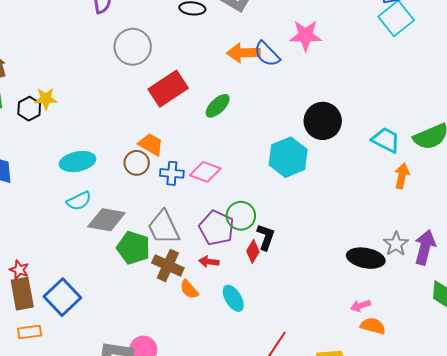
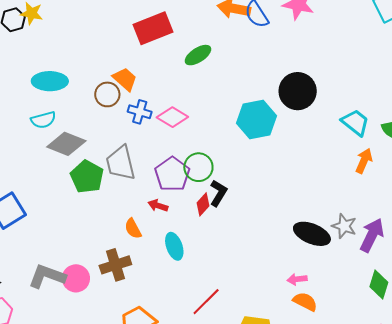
gray star: (396, 244) -> (344, 226), turned -30
brown cross: (168, 265) -> (115, 265), moved, turned 36

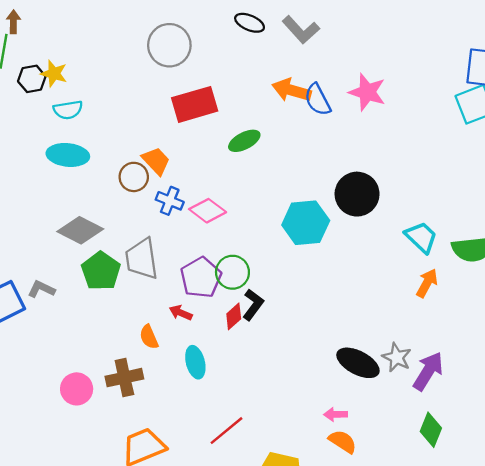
cyan semicircle: (43, 120) -> (68, 110), moved
gray L-shape: (47, 276) -> (41, 289), moved, size x0.6

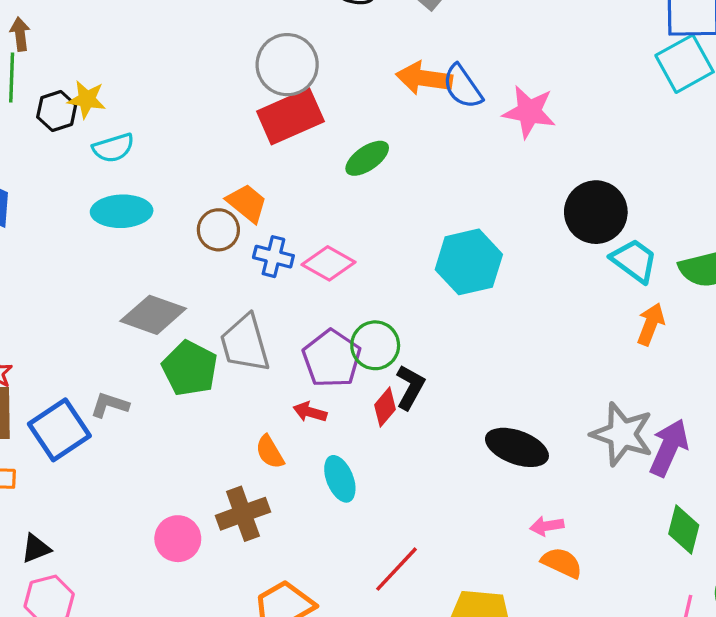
gray circle: (169, 45) -> (287, 65), moved
pink star: (367, 92) -> (529, 112), moved
black circle: (357, 194) -> (596, 212), moved
gray star: (397, 357) -> (622, 434), size x1.5
black ellipse: (358, 363) -> (517, 447), moved

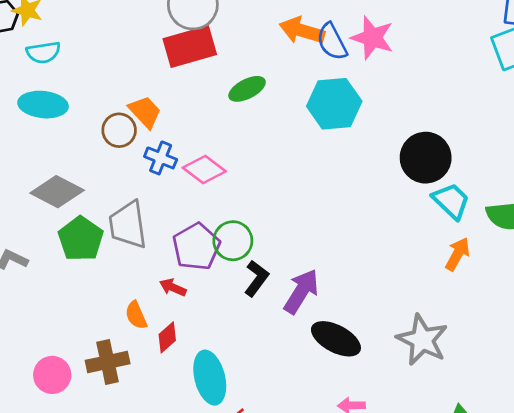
pink star: (529, 112) -> (372, 38), moved
cyan hexagon: (469, 262) -> (334, 104), moved
red diamond: (385, 407) -> (167, 337), moved
purple arrow: (669, 448) -> (301, 291), moved
cyan ellipse: (340, 479) -> (210, 378), moved, size x1.4

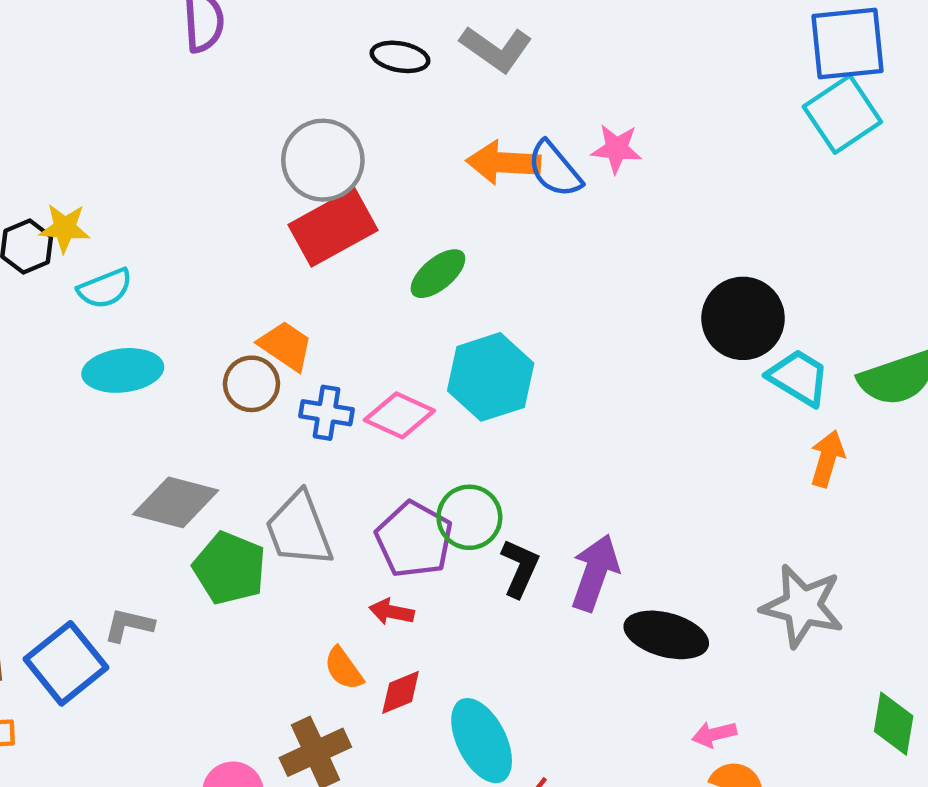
pink star: (372, 38) -> (617, 149), size x0.7
cyan hexagon: (334, 104) -> (491, 377), moved
red diamond: (167, 337) -> (401, 692), turned 32

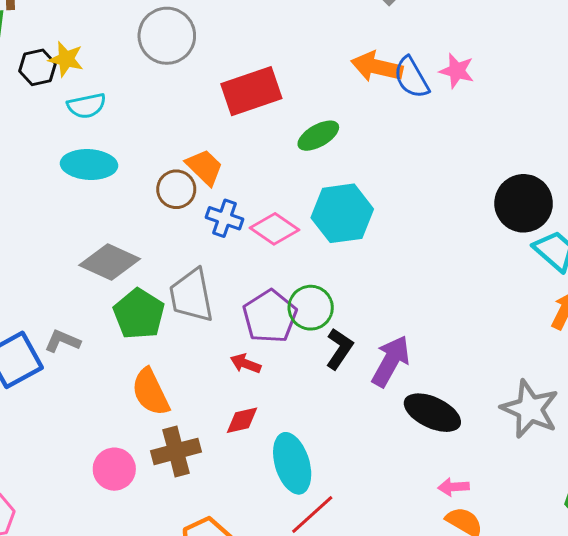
gray circle: (323, 160) -> (167, 36), moved
orange semicircle: (344, 669) -> (150, 392), moved, size x1.5

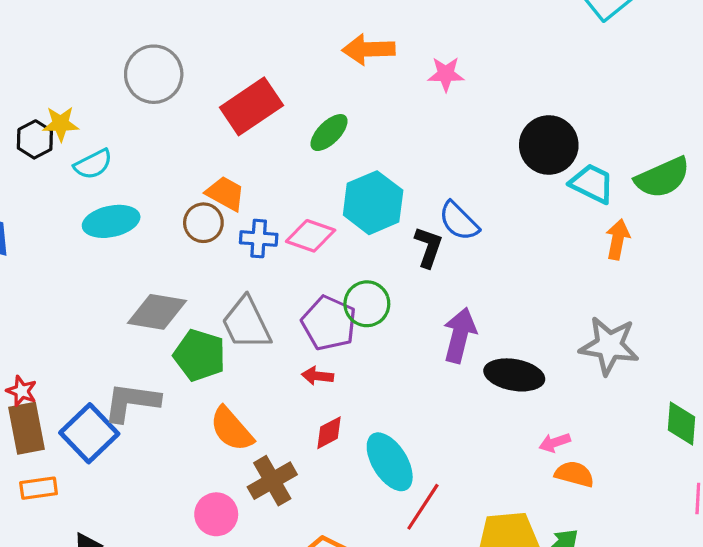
pink star: (457, 71) -> (446, 74), moved
blue semicircle: (411, 78) -> (459, 221), moved
gray L-shape: (62, 341) -> (132, 402), size x1.6
black L-shape: (339, 349) -> (428, 247), moved

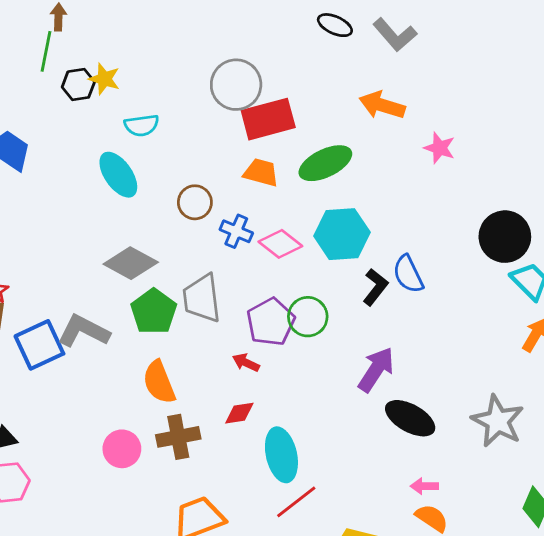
gray circle: (154, 74) -> (236, 85), moved
green ellipse: (329, 133) -> (325, 163), size x1.4
cyan semicircle: (93, 164) -> (142, 125), moved
orange trapezoid: (225, 194) -> (261, 172), moved, turned -33
cyan ellipse: (111, 221) -> (118, 175), turned 48

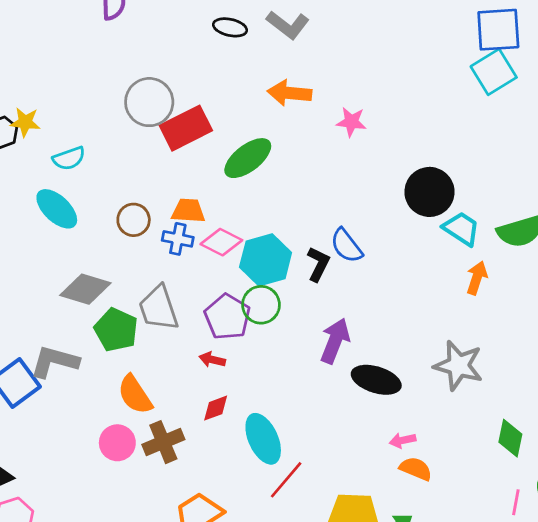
orange trapezoid: (261, 172) -> (188, 211), moved
cyan hexagon: (342, 234) -> (266, 260), moved
pink circle: (122, 449) -> (117, 443), moved

